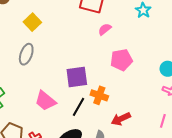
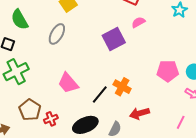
pink pentagon: (121, 60) -> (168, 71), moved
purple square: (77, 77) -> (114, 39), moved, turned -30

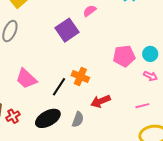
pink line: (181, 122) -> (142, 106), turned 56

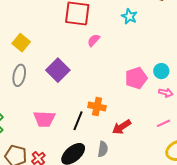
purple square: (67, 30) -> (58, 70), moved
pink trapezoid: (26, 79) -> (44, 119), turned -30

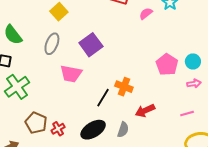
pink semicircle: (94, 40) -> (146, 14), moved
pink pentagon: (136, 78) -> (167, 65), turned -30
pink arrow: (166, 93) -> (194, 83), turned -32
pink trapezoid: (44, 119) -> (71, 74), moved

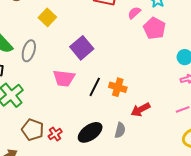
gray ellipse: (52, 44) -> (29, 51), moved
pink pentagon: (167, 65) -> (154, 28), moved
black line: (103, 98) -> (95, 87), moved

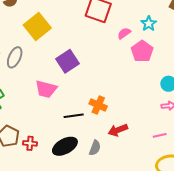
yellow square: (47, 17) -> (37, 27), size x1.5
black line: (95, 87) -> (74, 116), moved, turned 48
red cross: (55, 134) -> (30, 143), turned 32

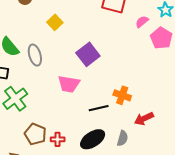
yellow square: (37, 27) -> (55, 22), size x0.6
gray ellipse: (15, 57) -> (35, 55), turned -35

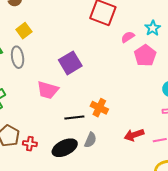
yellow square: (55, 22) -> (24, 31), moved
red arrow: (144, 119) -> (134, 135), moved
gray semicircle: (123, 138) -> (90, 140), moved

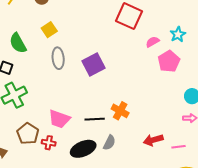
gray ellipse: (18, 57) -> (58, 58), moved
pink trapezoid: (48, 90) -> (59, 119), moved

